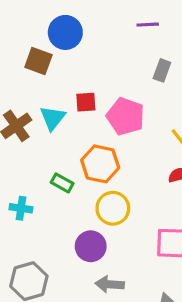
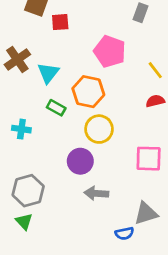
red square: (86, 102) -> (60, 22), moved
cyan triangle: (53, 118) -> (48, 73), moved

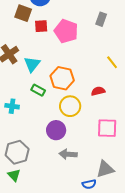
pink pentagon: (110, 51) -> (66, 31), moved
red semicircle: (155, 101) -> (98, 91), moved

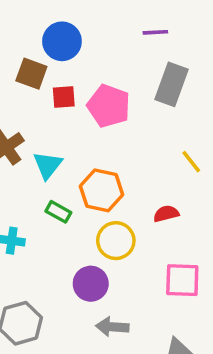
gray rectangle: (101, 19) -> (172, 84), size x1.6

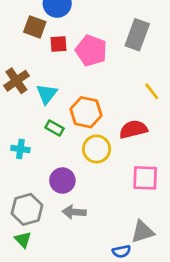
red semicircle: (166, 214) -> (133, 129), size x1.5
purple circle: (91, 284) -> (62, 181), moved
gray arrow: (112, 327) -> (74, 212), moved

